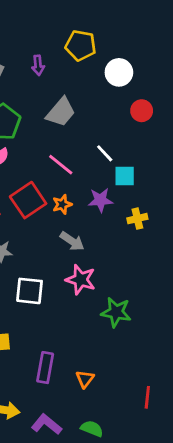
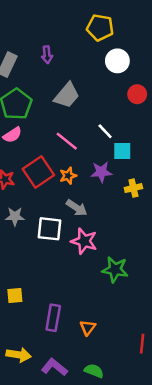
yellow pentagon: (81, 45) -> (100, 28), moved
white square: (30, 291) -> (49, 229), moved

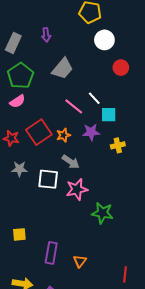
pink line: (67, 141) -> (74, 106), moved
pink star: (84, 241) -> (77, 189), turned -30

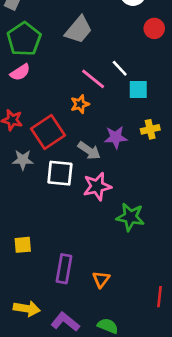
red square: (39, 132) -> (48, 132), moved
purple star: (91, 132) -> (116, 137), moved
orange star: (63, 135) -> (80, 104), moved

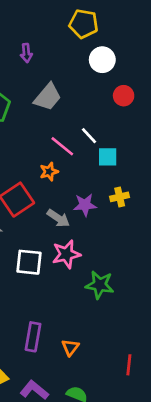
white square: (60, 173) -> (29, 262), moved

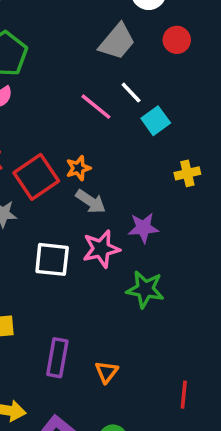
gray trapezoid: (48, 97) -> (117, 42), moved
cyan square: (108, 157) -> (156, 121), turned -36
orange star: (49, 172) -> (78, 168), moved
yellow cross: (120, 197) -> (187, 173), moved
purple star: (85, 205) -> (143, 228), moved

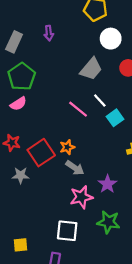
purple star: (143, 228) -> (107, 184), turned -30
white square: (52, 259) -> (67, 231), moved

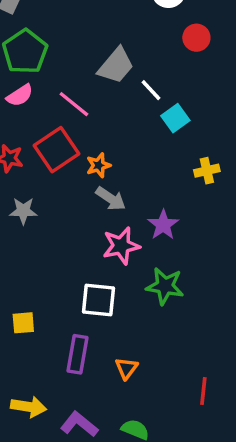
gray trapezoid: (91, 69) -> (116, 66), moved
pink line: (78, 109) -> (74, 104), moved
red square: (41, 153) -> (56, 150), moved

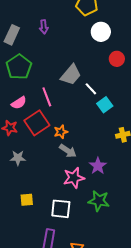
pink semicircle: (20, 95) -> (19, 103), moved
pink line: (74, 104) -> (47, 97), turned 30
yellow square: (23, 323) -> (27, 200), moved

